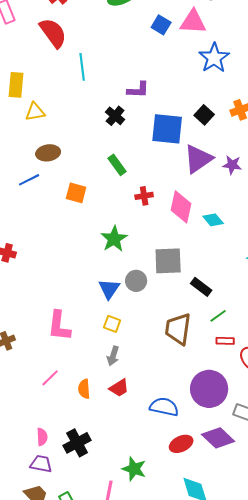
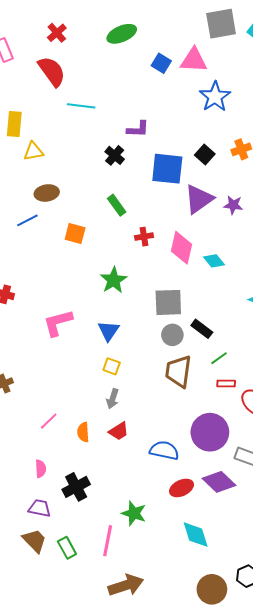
cyan line: (82, 67) -> (81, 106), turned -76
gray circle: (136, 281) -> (172, 335), moved
pink L-shape: (59, 326) -> (58, 323), moved, turned 68
pink semicircle: (42, 437) -> (41, 469), moved

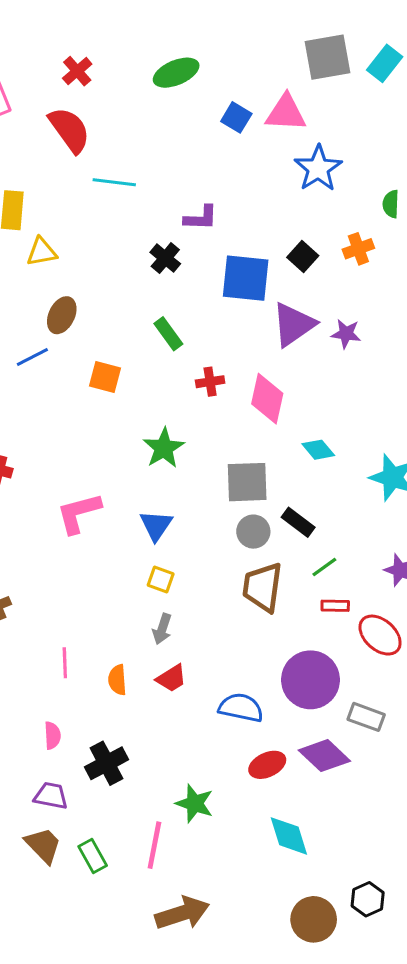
brown ellipse: (47, 193) -> (62, 315), turned -55
cyan diamond: (214, 261) -> (318, 450), moved
pink line: (49, 421) -> (65, 663), turned -48

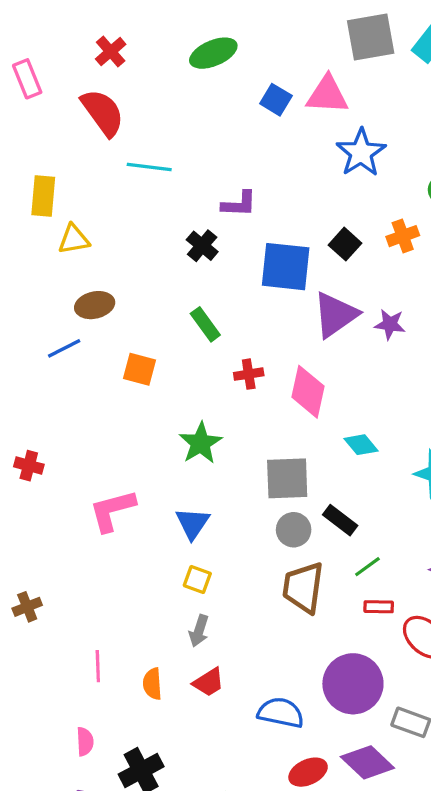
brown ellipse: (62, 315) -> (95, 305), turned 51

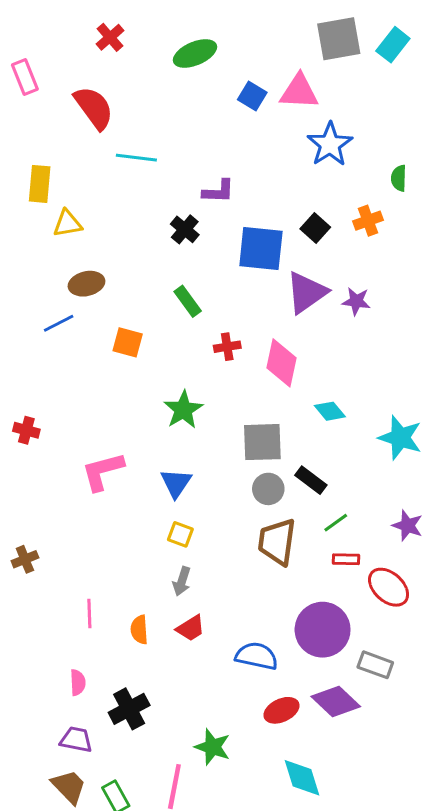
red cross: (111, 52) -> (110, 37), moved

